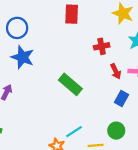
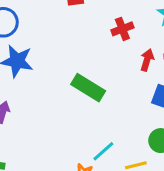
red arrow: (116, 71) -> (147, 60), turned -128

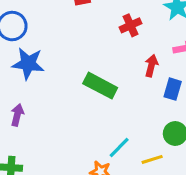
red arrow: (147, 60) -> (151, 66), moved

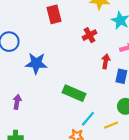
blue star: (28, 64) -> (36, 63), moved
green rectangle: (100, 86) -> (74, 93), moved

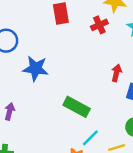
red cross: (89, 35) -> (99, 25), moved

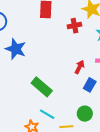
cyan line: (90, 138) -> (47, 114), turned 63

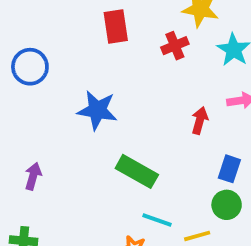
blue star: (16, 49) -> (97, 110), moved
blue rectangle: (90, 85) -> (229, 169), moved

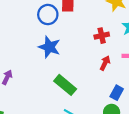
red cross: (175, 46) -> (102, 36), moved
blue circle: (30, 67) -> (48, 15), moved

